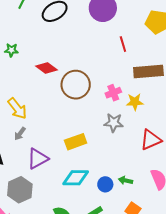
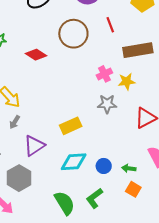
brown circle: (76, 85) -> (73, 34), moved
green arrow: (126, 180) -> (129, 168), moved

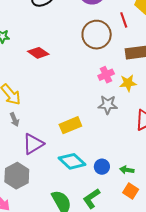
red line: (110, 25) -> (124, 20), moved
brown circle: (73, 34) -> (97, 35), moved
gray arrow: (15, 122) -> (14, 120), turned -56
cyan diamond: (74, 162) -> (72, 161), turned 44

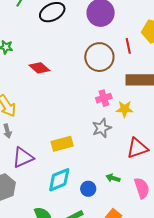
gray star: (108, 105) -> (102, 128), turned -30
cyan diamond: (72, 161) -> (59, 180), turned -72
green arrow: (127, 170) -> (113, 178), moved

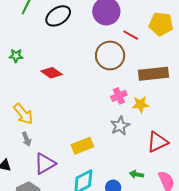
red line: (128, 46) -> (131, 35), moved, turned -42

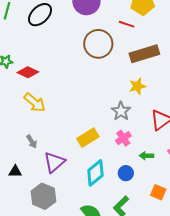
red line: (131, 35) -> (127, 24), moved
red diamond: (51, 73) -> (28, 72), moved
pink cross: (119, 96) -> (123, 138), moved
yellow arrow: (23, 114) -> (35, 103), moved

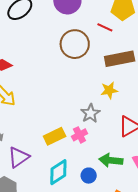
pink cross: (123, 138) -> (79, 135), moved
green arrow: (146, 156) -> (111, 160), size x1.6

